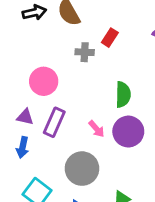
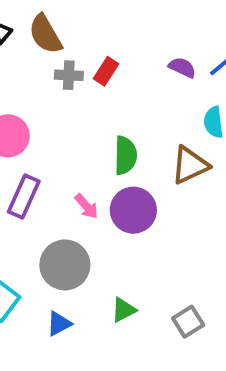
gray cross: (85, 52) -> (69, 75), moved

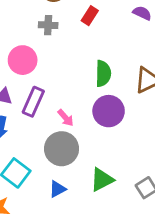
gray cross: (69, 75) -> (48, 25), moved
pink arrow: (86, 206) -> (66, 118), moved
green triangle: (124, 310) -> (102, 180), size x1.4

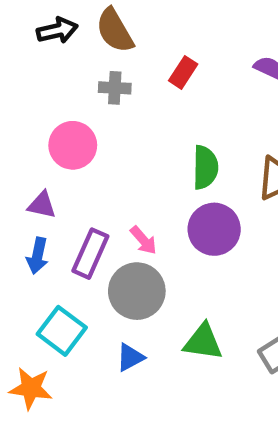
purple rectangle: (33, 102) -> (90, 254), moved
green triangle: (102, 180) -> (203, 342), turned 35

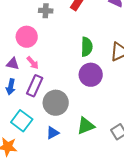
pink arrow: (143, 240) -> (33, 63), moved
green triangle: (203, 342) -> (86, 126), turned -30

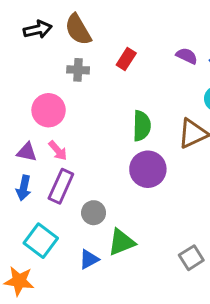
gray circle: (56, 103) -> (94, 213), size x0.6
green triangle: (86, 126) -> (121, 242), moved

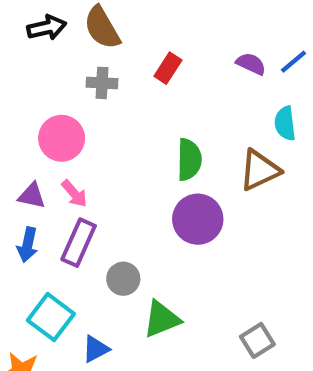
blue triangle: (89, 259) -> (96, 349), moved

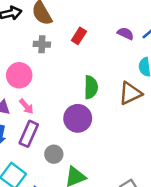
purple circle: (198, 219) -> (78, 118), moved

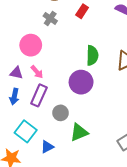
gray cross: (42, 44) -> (50, 18), turned 32

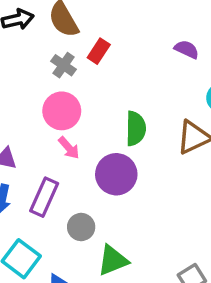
red rectangle: (82, 11) -> (99, 51), moved
pink circle: (31, 45) -> (62, 111), moved
pink arrow: (37, 72) -> (69, 148), moved

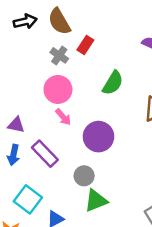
green semicircle: (136, 129) -> (113, 83), moved, turned 30
purple rectangle: (44, 197) -> (45, 154), turned -68
gray circle: (81, 227) -> (84, 176), moved

